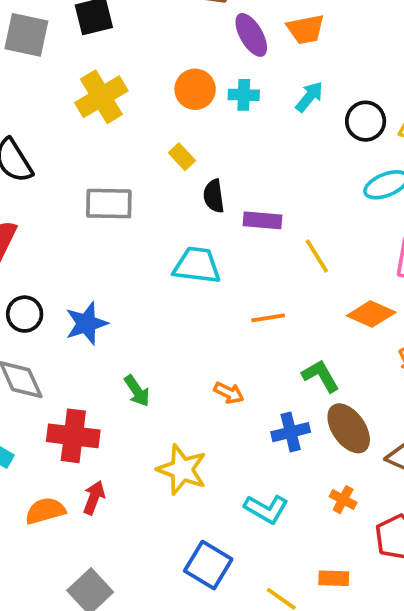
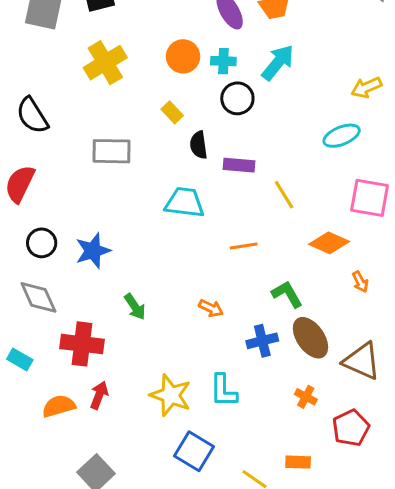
cyan arrow: (309, 97) -> (278, 63), size x1.4
black circle: (366, 121) -> (237, 98), moved
yellow star: (182, 470) -> (171, 395), moved
cyan L-shape: (266, 509) -> (223, 391), moved, turned 60

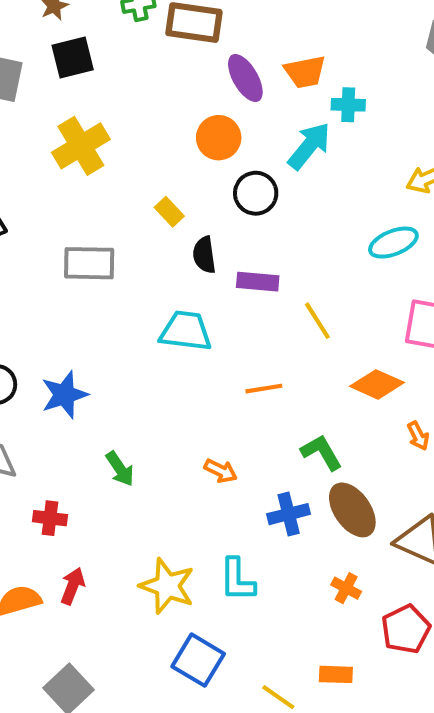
orange circle: (183, 56) -> (219, 138), moved
cyan cross: (223, 61) -> (348, 105), moved
red cross: (82, 344) -> (50, 518), size x0.6

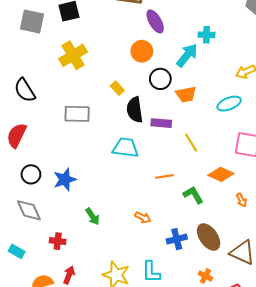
orange trapezoid: (305, 72) -> (186, 94), moved
black semicircle: (204, 255) -> (135, 110), size x1.4
green L-shape: (321, 452) -> (193, 195), moved

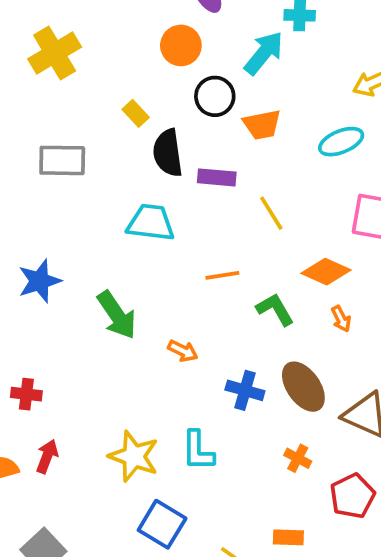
orange arrow: (241, 200) -> (341, 319), moved
green arrow: (93, 216) -> (117, 315), moved, size x1.5
blue cross: (177, 239) -> (245, 390), turned 30

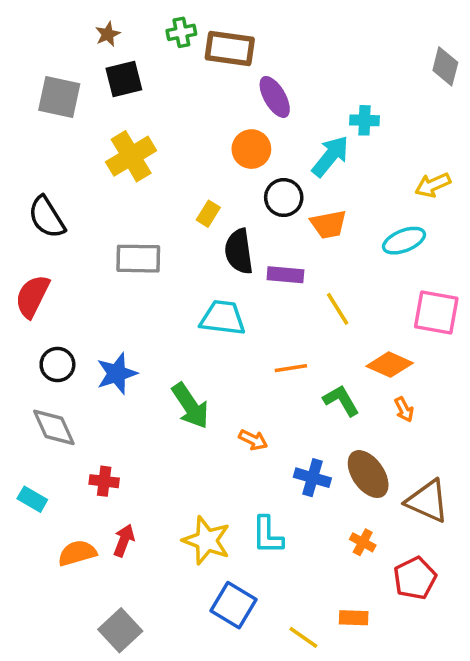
yellow rectangle: (136, 113) -> (208, 214), turned 75

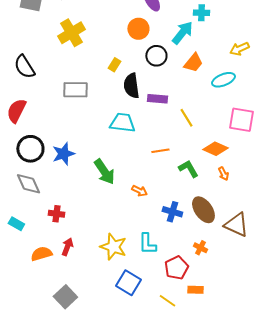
orange trapezoid: (329, 224) -> (193, 63), moved, turned -40
black circle: (57, 365) -> (30, 149), size x1.4
red pentagon: (415, 578) -> (176, 268), moved

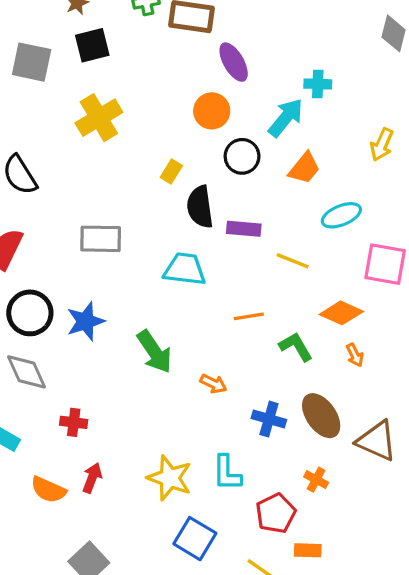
yellow arrow: (239, 49) -> (382, 145), turned -42
cyan ellipse: (223, 80) -> (341, 215), moved
gray rectangle: (75, 90) -> (101, 239), moved
yellow line: (186, 118) -> (293, 261), turned -36
orange semicircle: (41, 254) -> (48, 490), turned -140

